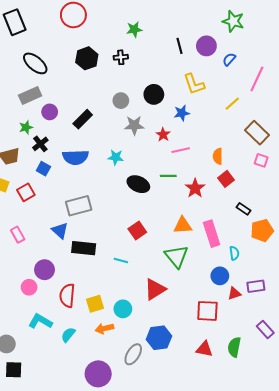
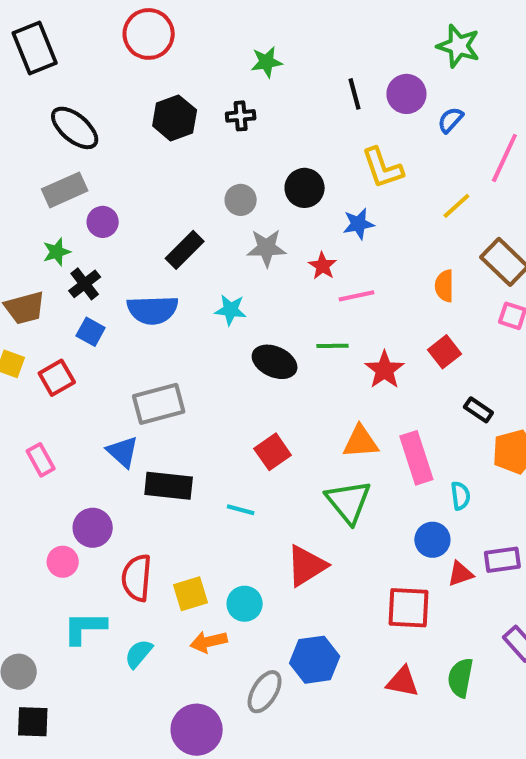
black rectangle: (83, 119) -> (185, 250), moved
orange semicircle: (218, 156) -> (444, 286), moved
cyan L-shape: (40, 321) -> (85, 628), turned -30

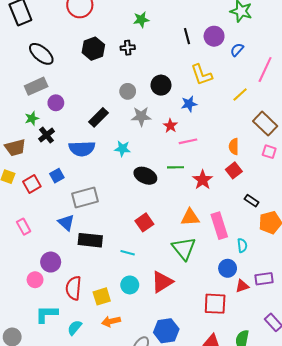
orange semicircle: (444, 286) -> (234, 147), moved
blue square: (91, 332) -> (57, 176), moved, turned 32
cyan circle: (245, 604) -> (130, 285), moved

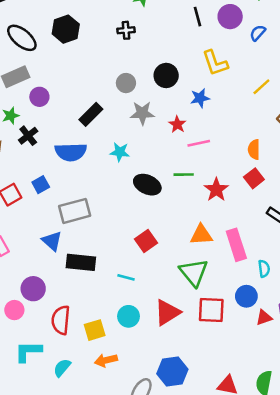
black hexagon: (93, 49) -> (66, 29), moved
red square: (215, 304) -> (211, 310), moved

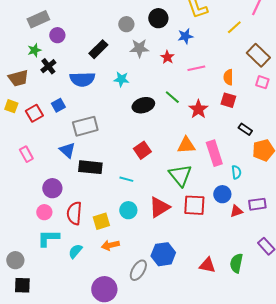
pink line: (199, 143) -> (196, 68), moved
green line: (184, 175) -> (172, 97), turned 42
red square: (254, 178) -> (228, 100), turned -35
black ellipse: (147, 185) -> (143, 105), turned -40
pink circle: (14, 310) -> (44, 212), moved

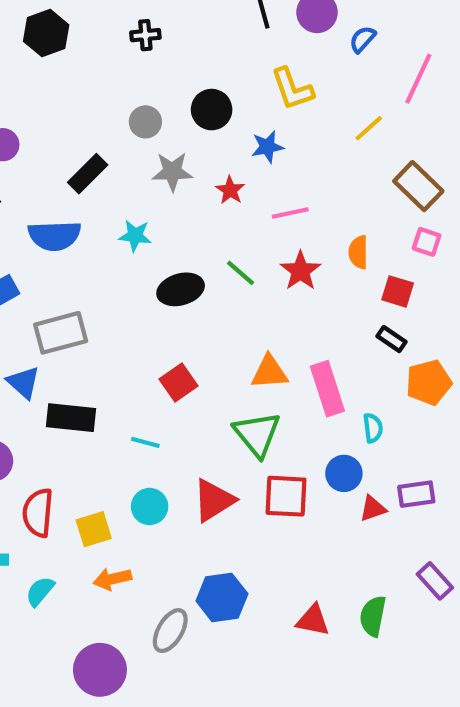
orange semicircle: (228, 77) -> (358, 252), moved
red square: (228, 100) -> (398, 291), moved
red star: (198, 109) -> (300, 271), moved

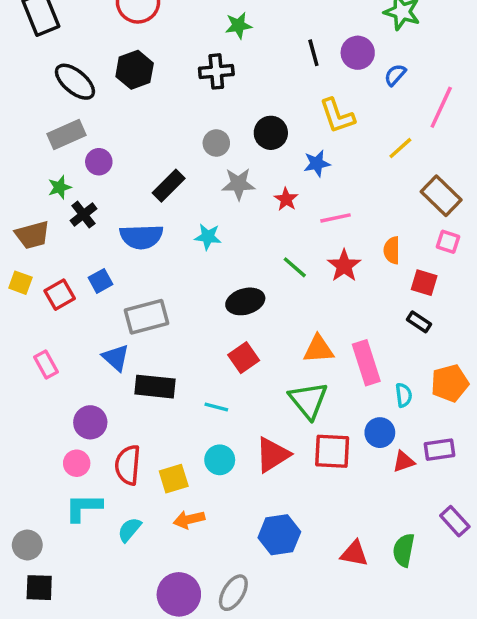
black cross: (145, 35) -> (216, 71), size x1.4
black ellipse: (181, 289) -> (245, 301), moved
orange pentagon: (429, 382) -> (450, 383), moved
gray ellipse: (170, 631) -> (233, 593), moved

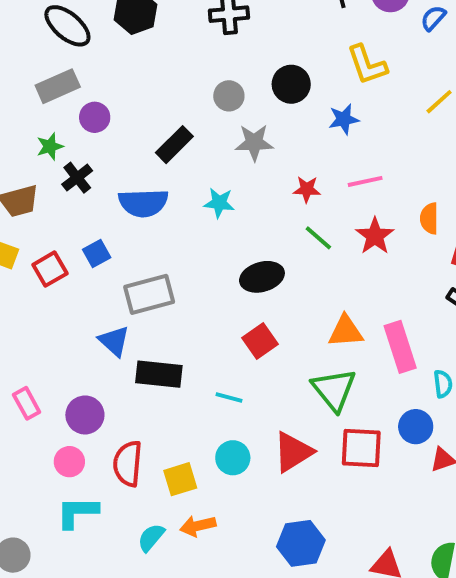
red star: (286, 199) -> (307, 189), moved, turned -30
pink rectangle: (46, 364) -> (27, 403), moved
cyan semicircle: (129, 530) -> (151, 538), moved

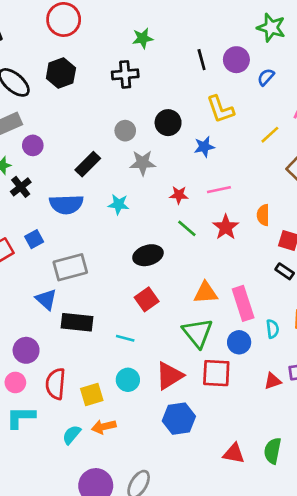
blue circle: (416, 427) -> (239, 342), moved
blue hexagon: (301, 543) -> (179, 419), moved

